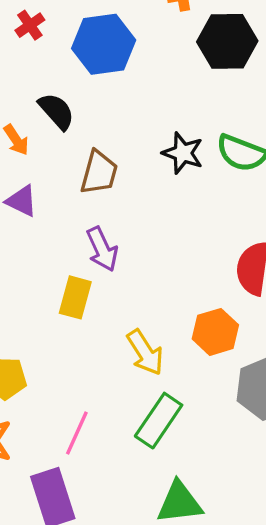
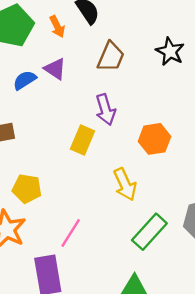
orange hexagon: (215, 332) -> (154, 139), moved
green rectangle: (159, 421) -> (149, 232), moved

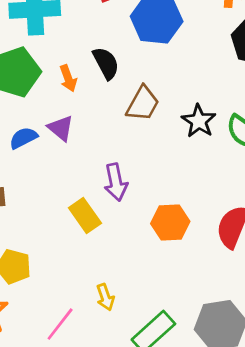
brown trapezoid: (111, 57) -> (143, 104), moved
yellow rectangle: (82, 140) -> (85, 216), turned -64
yellow arrow: (125, 184) -> (105, 297), moved, size x0.7

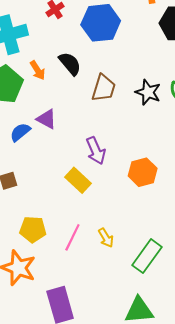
orange arrow: (68, 78) -> (38, 70), moved
pink line: (60, 324) -> (72, 237), moved

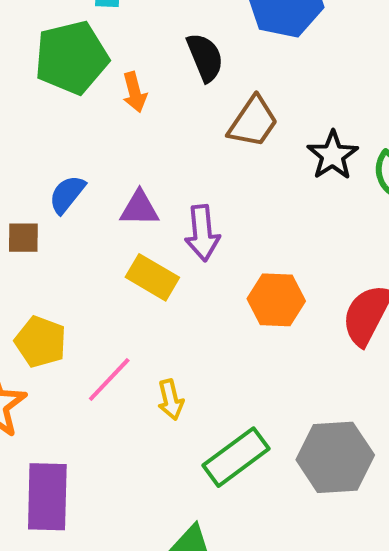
orange arrow: (38, 70) -> (135, 92), moved
purple triangle: (46, 119) -> (140, 208), moved, turned -45
blue semicircle: (20, 132) -> (67, 194), moved, turned -30
yellow rectangle: (78, 180) -> (152, 277), turned -30

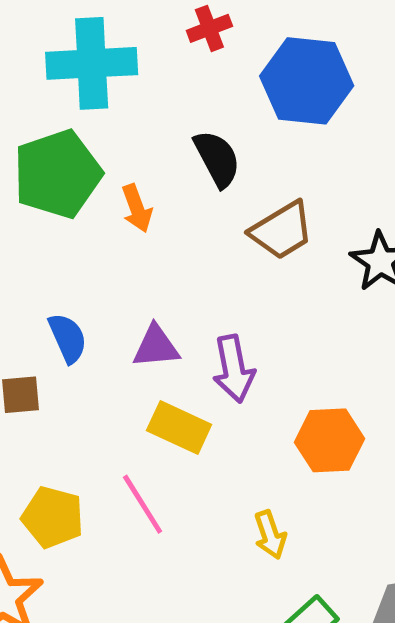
brown trapezoid: (253, 122) -> (282, 230), turned 30
blue semicircle: (67, 194) -> (68, 338), turned 123
pink line: (109, 379) -> (143, 504), moved, turned -70
yellow arrow: (171, 400) -> (270, 535), moved

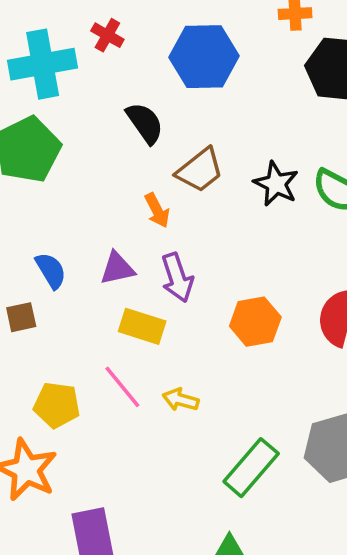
red cross: (209, 28) -> (107, 35), moved, turned -32
orange arrow: (137, 208) -> (157, 210), moved
yellow arrow: (270, 535) -> (181, 400), moved, turned 132

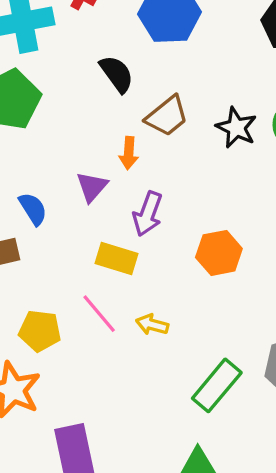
orange arrow: (157, 210) -> (129, 153), turned 32
purple triangle: (117, 268) -> (92, 187), moved, turned -36
purple arrow: (177, 278) -> (148, 214), turned 39

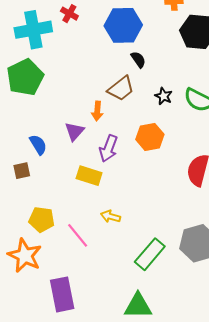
black semicircle: (117, 74) -> (138, 60), moved, size x0.7
black star: (236, 128) -> (164, 96), size x0.7
orange hexagon: (219, 253) -> (150, 137), moved
pink line: (99, 314) -> (78, 235), moved

